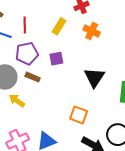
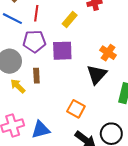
orange cross: (92, 31) -> (108, 53), moved
purple square: (56, 59) -> (62, 51), size x1.5
brown rectangle: (33, 77) -> (36, 76), moved, turned 56

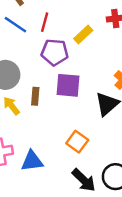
purple pentagon: (34, 41) -> (55, 52), moved
purple square: (62, 51) -> (68, 85), moved

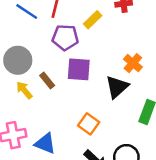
brown rectangle: (35, 96) -> (47, 80), turned -42
blue triangle: (32, 161) -> (45, 143), turned 30

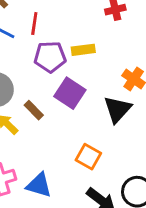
yellow rectangle: (93, 20) -> (83, 50), moved, turned 42
purple square: (79, 69) -> (70, 93), turned 35

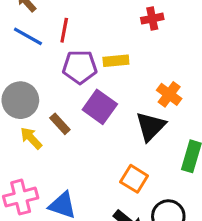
orange square: (88, 157) -> (134, 179), moved

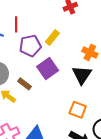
yellow rectangle: (116, 61) -> (52, 38), turned -35
purple square: (100, 107) -> (48, 69), turned 30

